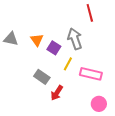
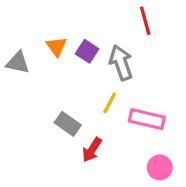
orange triangle: (37, 40) -> (56, 47), moved
purple square: (54, 48) -> (87, 51), moved

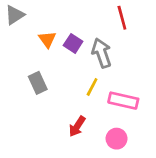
gray triangle: (18, 63) -> (15, 15), moved, turned -45
gray rectangle: (68, 124) -> (38, 83), moved, turned 30
pink circle: (160, 167) -> (117, 139), moved

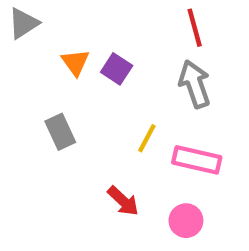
gray arrow: (102, 53) -> (195, 84), moved
red arrow: (77, 126) -> (123, 201), turned -80

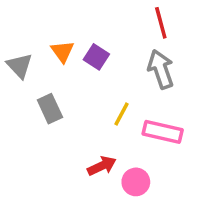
gray triangle: (23, 23) -> (20, 66), moved, turned -40
red arrow: (123, 201) -> (102, 166), turned -68
pink circle: (186, 221) -> (136, 182), moved

